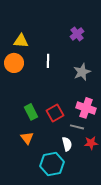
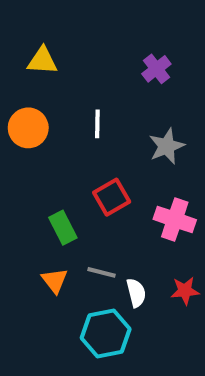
yellow triangle: (21, 41) -> (42, 61), moved
red square: (55, 113) -> (112, 197), moved
gray line: (77, 127) -> (101, 272), moved

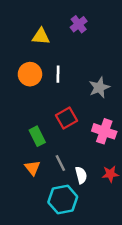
yellow triangle: (42, 61) -> (41, 36), moved
purple cross: (156, 69) -> (79, 24), moved
orange circle: (28, 128) -> (30, 74), moved
gray line: (101, 272) -> (60, 163), turned 49

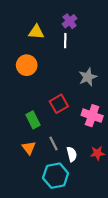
white line: (58, 74) -> (65, 41), moved

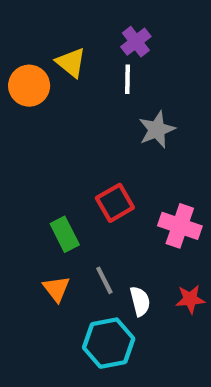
yellow triangle: (36, 32) -> (71, 63), turned 35
orange circle: (27, 65) -> (29, 86), moved
gray star: (88, 77) -> (157, 130), moved

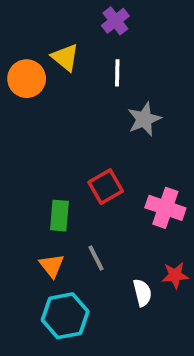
purple cross: (136, 42) -> (115, 21), moved
green rectangle: (65, 234) -> (59, 216), turned 32
white semicircle: (140, 301) -> (142, 293), moved
cyan hexagon: (109, 343) -> (65, 316), moved

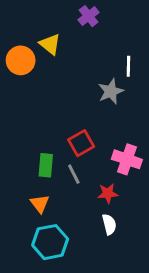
white line: (117, 73) -> (128, 66), moved
gray line: (96, 258) -> (74, 174), moved
red star: (175, 275) -> (108, 193), moved

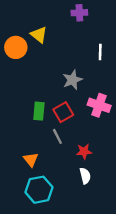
purple cross: (89, 16) -> (79, 13), moved, turned 35
gray star: (111, 91) -> (72, 80), moved
pink cross: (127, 159) -> (99, 105), moved
green rectangle: (46, 165) -> (39, 111), moved

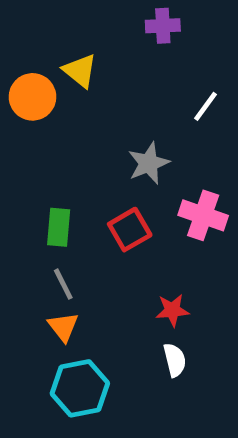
white line: (100, 52) -> (206, 106), turned 35
green rectangle: (39, 111) -> (59, 227), moved
gray line: (57, 136) -> (63, 284), moved

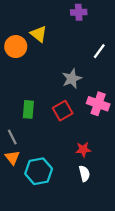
gray line: (63, 284) -> (12, 137), moved
orange triangle: (63, 327) -> (12, 158), moved
cyan hexagon: (80, 388) -> (39, 171), moved

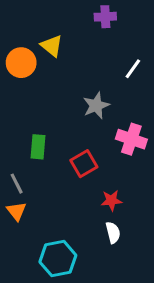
red square: (63, 111) -> (84, 164), moved
cyan hexagon: (39, 171) -> (58, 259), moved

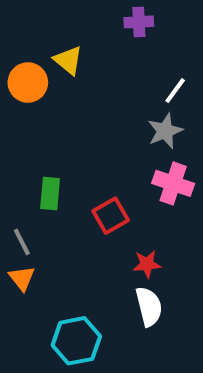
gray star: (96, 105) -> (165, 131), moved
white semicircle: (113, 233) -> (149, 307), size x1.4

